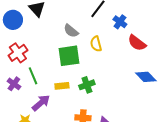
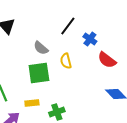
green cross: (87, 85) -> (57, 112), moved

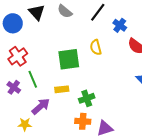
gray semicircle: (41, 48) -> (65, 11), moved

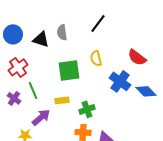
gray semicircle: (65, 11) -> (62, 32), moved, turned 42
black triangle: (37, 12) -> (41, 39), moved, turned -30
blue cross: (120, 25) -> (120, 81), moved, size x1.5

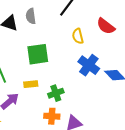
red semicircle: (137, 57) -> (106, 26), moved
yellow semicircle: (96, 58) -> (78, 36), moved

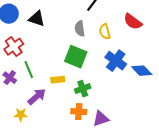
gray semicircle: (31, 16) -> (80, 29), moved
green square: (38, 54) -> (76, 57), moved, turned 30

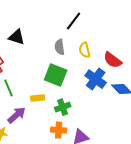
red semicircle: (133, 22) -> (113, 60), moved

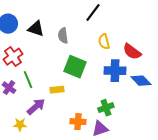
gray semicircle: (60, 47) -> (63, 36), moved
blue cross: (96, 79) -> (115, 71), turned -35
green cross: (63, 107) -> (106, 108), moved

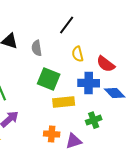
yellow rectangle: (57, 90) -> (64, 102), moved, size x1.5
green cross: (106, 108) -> (94, 120), moved

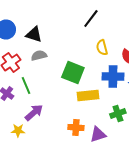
gray semicircle: (37, 48) -> (39, 56), moved, turned 84

